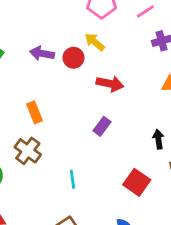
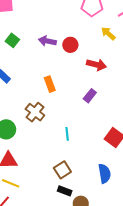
yellow arrow: (95, 42) -> (108, 33), moved
orange rectangle: (35, 112) -> (50, 84), moved

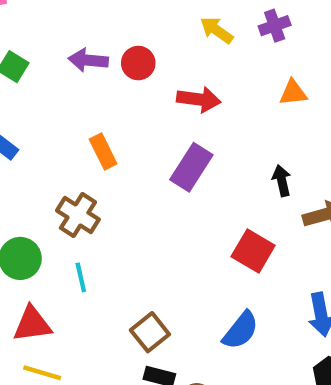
purple rectangle: (90, 96) -> (191, 167), size x1.5
cyan line: (67, 134) -> (81, 277), moved
blue semicircle: (104, 174) -> (241, 330), turned 54

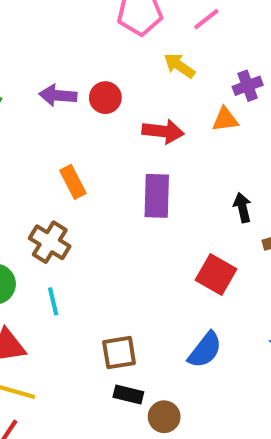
purple cross: (275, 26) -> (248, 86), moved
orange triangle: (293, 93) -> (225, 119), moved
purple rectangle: (191, 167) -> (157, 196), turned -30
brown square: (150, 332) -> (119, 353), turned 30

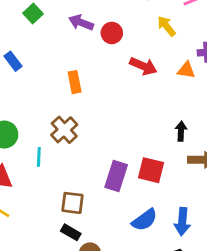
purple rectangle: (157, 196) -> (116, 176), moved
brown cross: (50, 242) -> (64, 130), moved
red square: (216, 275) -> (151, 170), turned -32
blue semicircle: (205, 350) -> (145, 220), moved

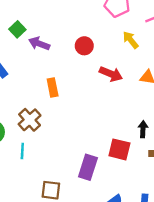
purple arrow: (81, 23) -> (39, 44), moved
brown cross: (64, 130) -> (30, 120), moved
red square: (151, 170) -> (119, 149), moved

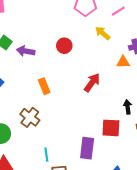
red arrow: (111, 74) -> (92, 83), moved, turned -66
cyan line: (22, 151) -> (46, 155), moved

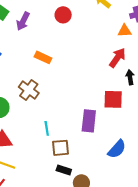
purple arrow: (26, 51) -> (23, 21), turned -72
red arrow: (92, 83) -> (117, 58), moved
orange rectangle: (44, 86) -> (43, 57), turned -42

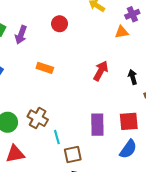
red arrow: (117, 58) -> (101, 71), moved
brown cross: (29, 90) -> (38, 118), moved
red square: (113, 99) -> (129, 121), moved

